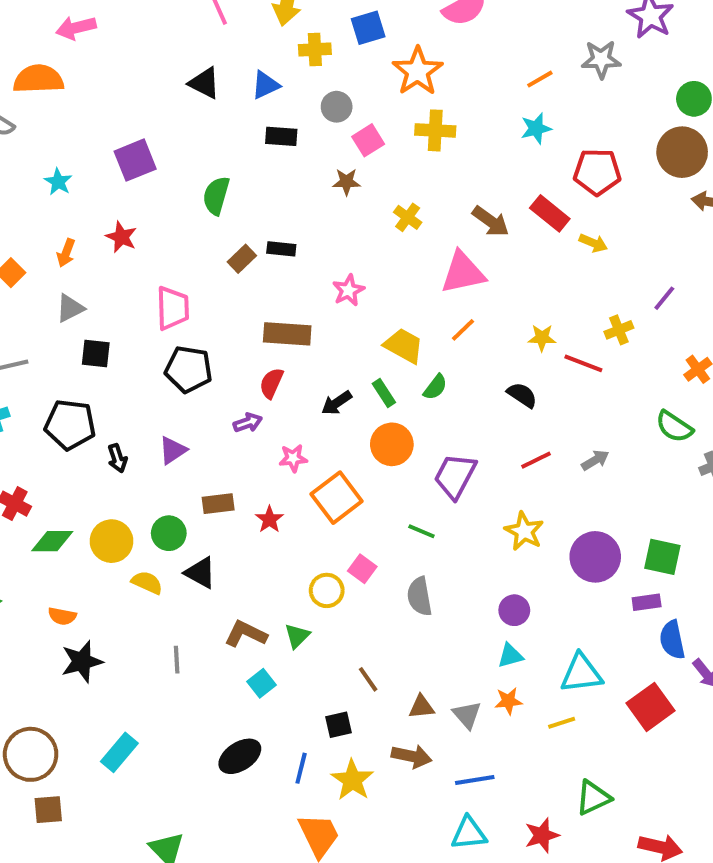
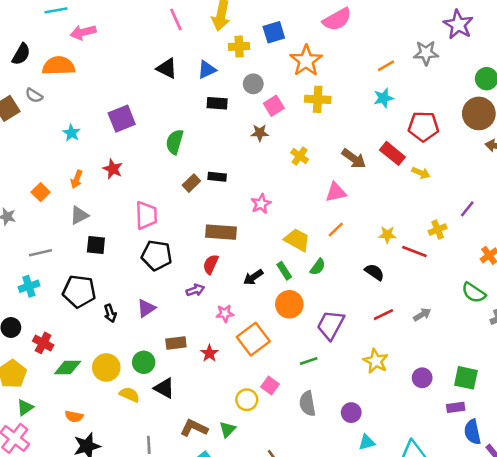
pink triangle: (463, 273) -> (336, 192), size x0.7
green line: (421, 531) -> (309, 361), turned -42
purple circle: (595, 557) -> (422, 378), size x0.6
purple circle: (514, 610) -> (351, 413), moved

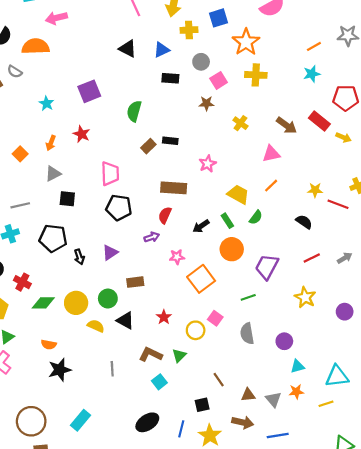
red star: (209, 353) -> (164, 317), moved

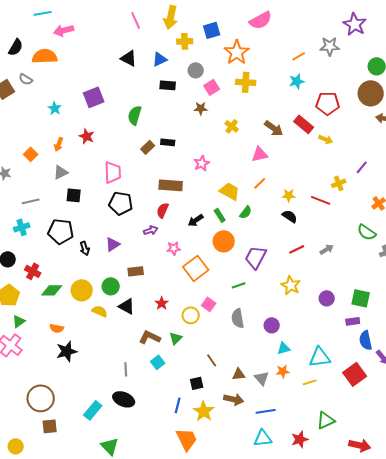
yellow star: (315, 190) -> (289, 195), moved
gray line: (112, 369) -> (126, 369), moved
cyan rectangle: (80, 420) -> (93, 410), moved
black ellipse: (147, 422) -> (124, 399), moved, turned 55

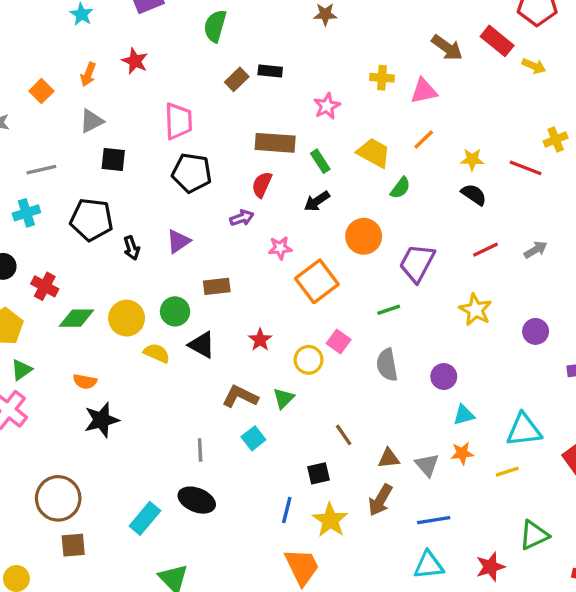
yellow cross: (232, 126) -> (382, 78), moved, turned -32
green rectangle: (220, 215) -> (320, 161), moved
brown arrow: (234, 399) -> (380, 500), turned 108

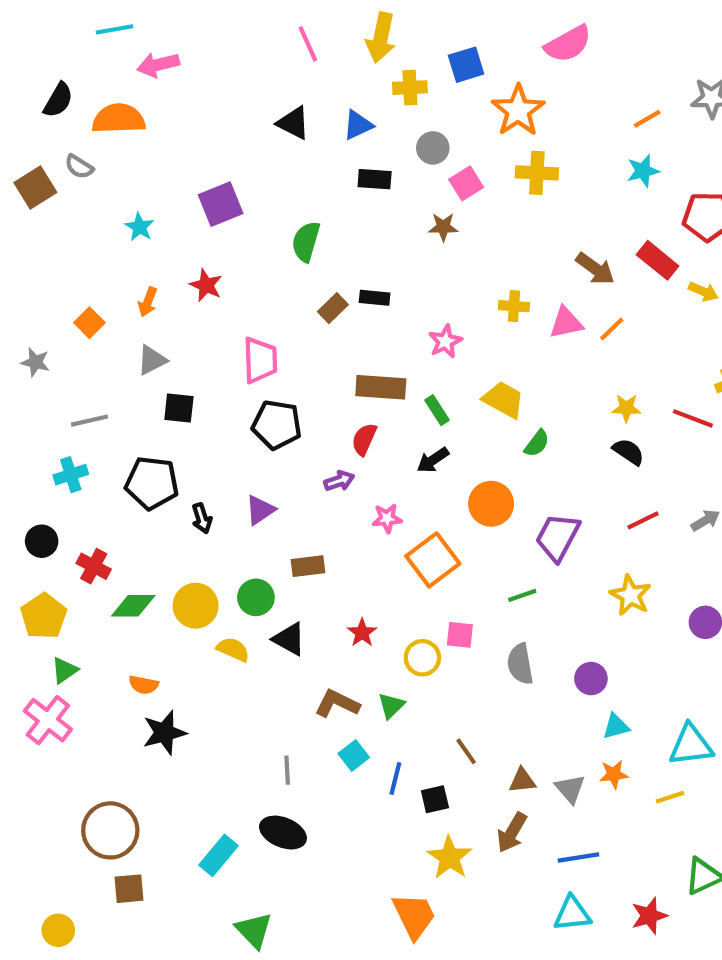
orange line: (424, 139) -> (612, 329), moved
pink square: (339, 341) -> (460, 635), turned -30
blue line: (287, 510) -> (395, 778), moved

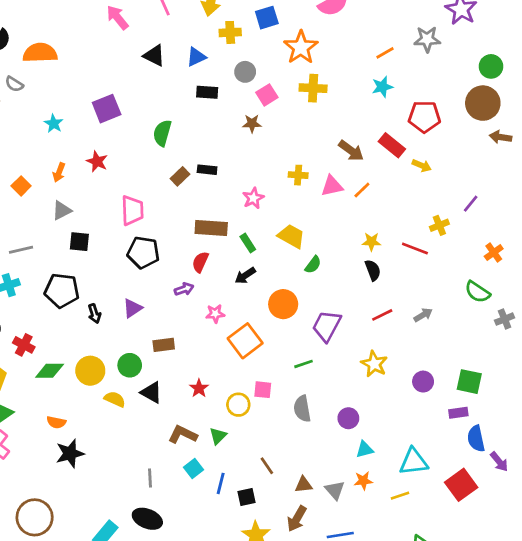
pink arrow: (158, 65) -> (117, 18), moved, turned 65
black semicircle: (628, 452) -> (373, 270), turned 35

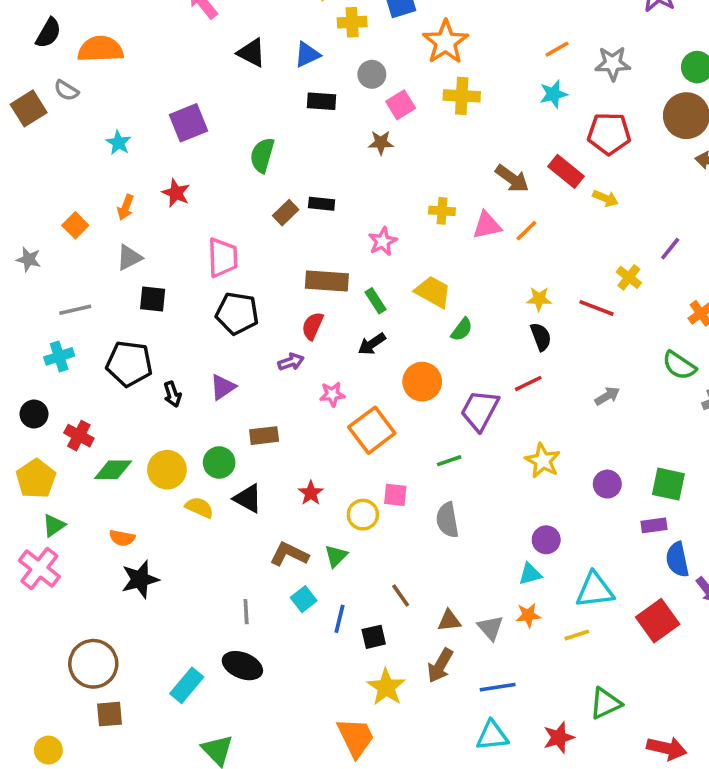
gray star: (427, 39) -> (613, 64), moved
yellow cross: (439, 225) -> (629, 277), turned -30
red line: (382, 315) -> (528, 383), moved
purple circle: (348, 418) -> (546, 540), moved

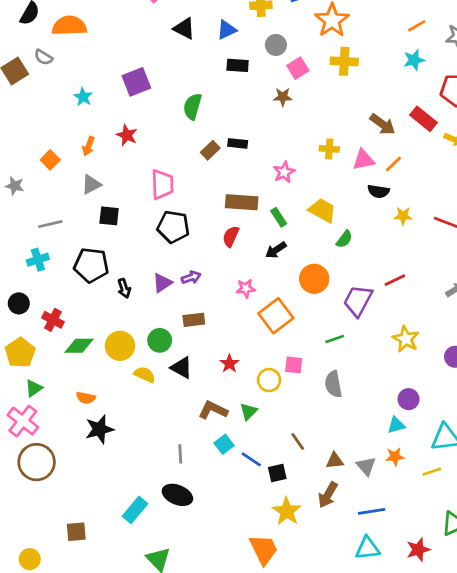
black semicircle: (541, 337) -> (378, 191), moved, turned 120
purple arrow: (291, 362) -> (191, 277), moved
blue line: (340, 619) -> (251, 459), turned -70
brown circle: (93, 664) -> (37, 462), moved

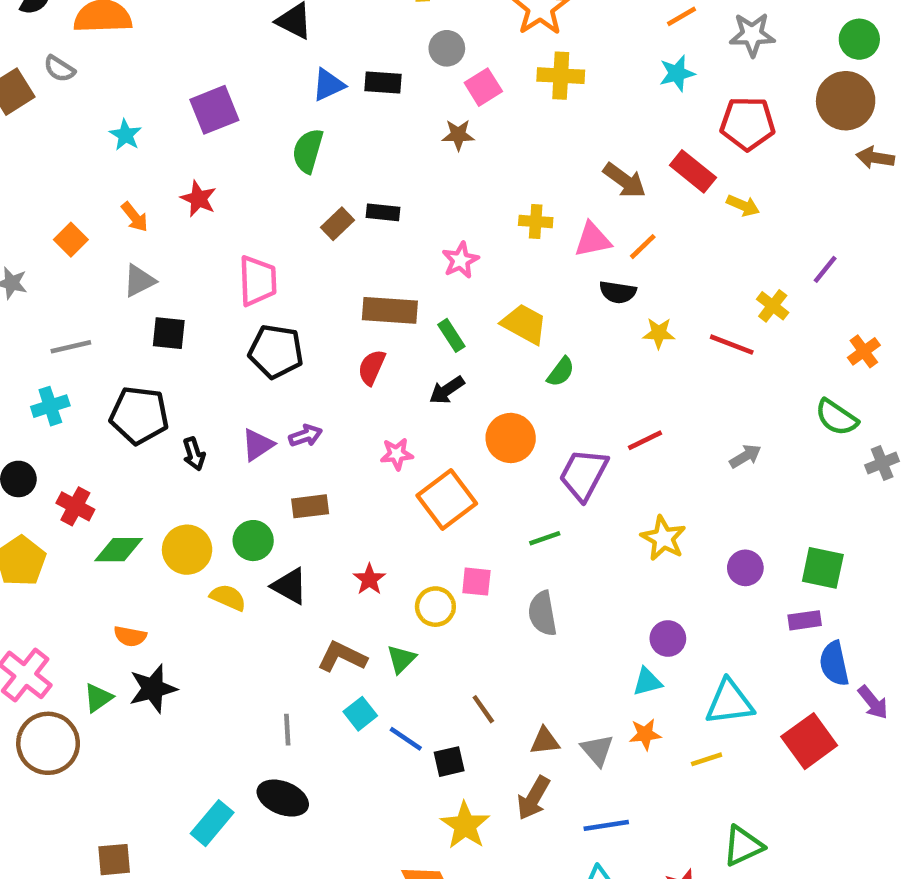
blue triangle: (227, 30) -> (328, 85), moved
orange arrow: (89, 146) -> (135, 217), turned -60
green triangle: (34, 388) -> (98, 698), moved

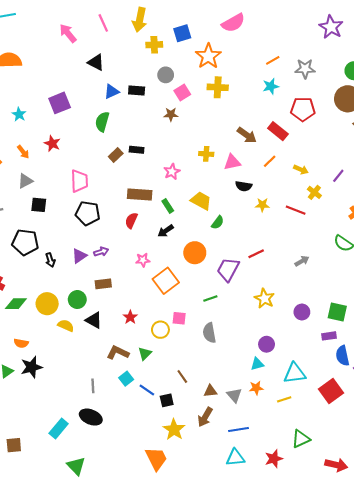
yellow arrow: (743, 206) -> (301, 170), moved
orange line: (643, 247) -> (270, 161), moved

